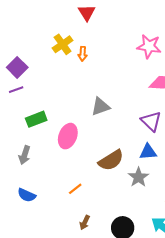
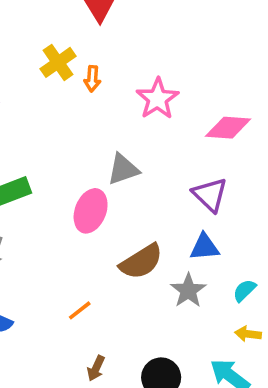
pink star: (149, 46) -> (158, 99), moved, turned 30
pink ellipse: (68, 136) -> (91, 211), moved

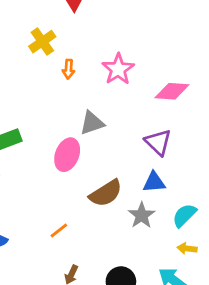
orange arrow: (92, 79) -> (68, 69), moved
cyan semicircle: (244, 290) -> (184, 215), size x1.4

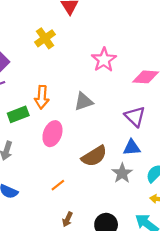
orange arrow: (68, 69) -> (42, 97), moved, size x1.5
pink ellipse: (67, 155) -> (52, 134), moved

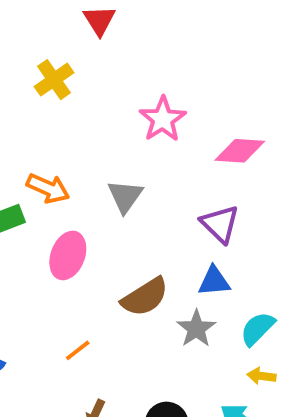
orange arrow: (42, 97) -> (48, 188), turned -70
gray triangle: (84, 102) -> (125, 196), turned -36

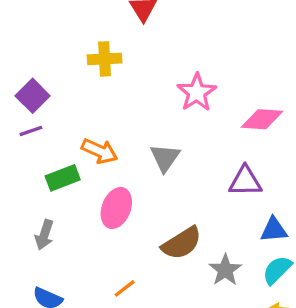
yellow cross: (54, 80) -> (105, 59), turned 32
purple triangle: (220, 224) -> (245, 181), turned -45
blue triangle: (214, 281) -> (274, 230), moved

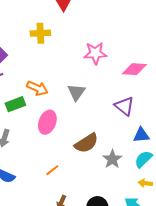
pink star: (197, 92) -> (95, 53), turned 30
purple triangle: (245, 181) -> (124, 106), turned 40

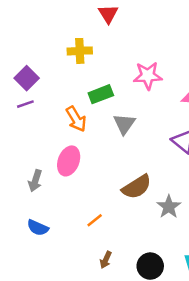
orange arrow: (37, 88) -> (76, 119), turned 35
green rectangle: (15, 104) -> (101, 94), moved
pink ellipse: (47, 122) -> (69, 161), moved

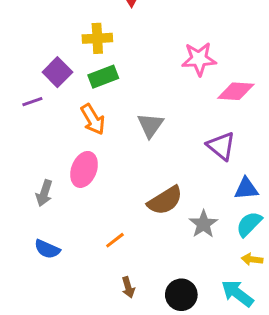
pink star: (148, 76) -> (199, 59), moved
purple square: (27, 78) -> (57, 72), moved
green rectangle: (101, 94) -> (103, 77), moved
brown arrow: (106, 260) -> (128, 287), turned -42

